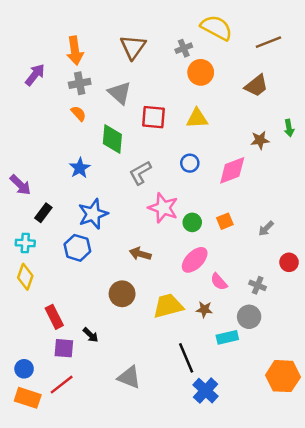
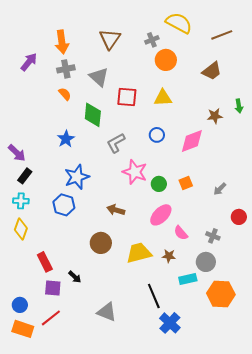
black rectangle: (43, 213) -> (25, 176), moved
orange hexagon: (283, 376) -> (221, 294), moved

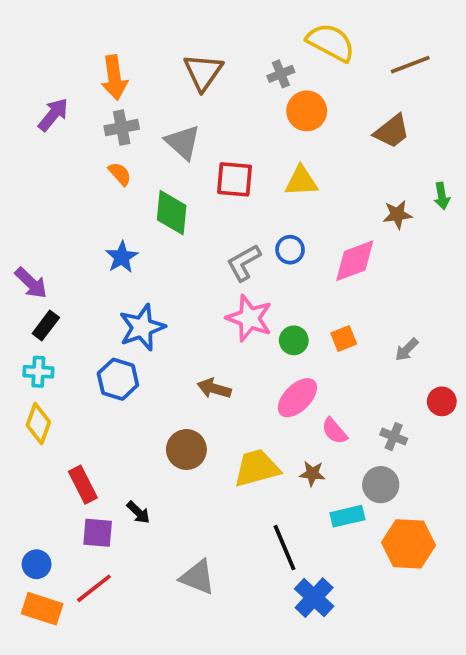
gray L-shape: (116, 143) -> (244, 263), moved

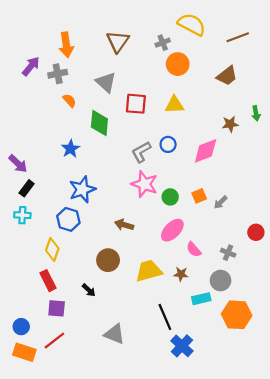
gray cross: (122, 128) -> (58, 74), moved
gray arrow: (407, 350) -> (221, 202), moved
yellow diamond: (38, 424) -> (52, 249), moved
black arrow: (138, 512) -> (89, 290), moved

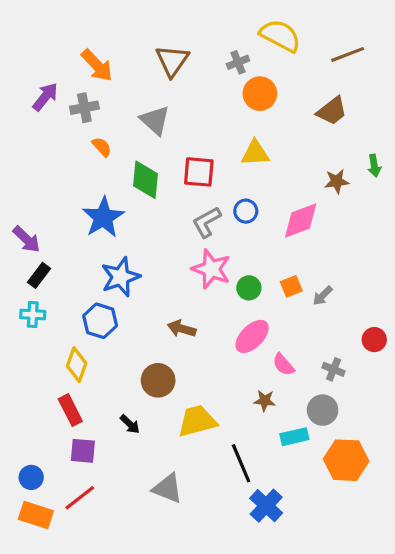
orange arrow: (66, 45) -> (97, 65), turned -35
red square: (136, 104) -> (199, 172), moved
blue star: (71, 149) -> (103, 217), size x1.5
yellow trapezoid: (149, 271) -> (197, 421), moved

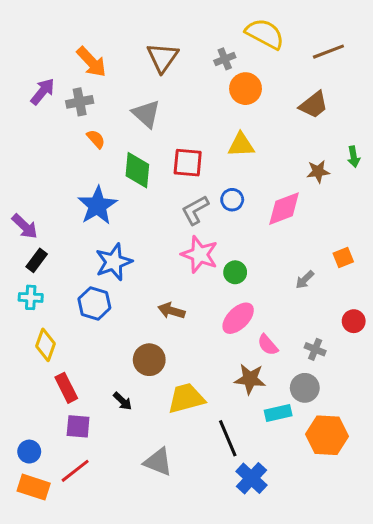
orange square: (291, 286) -> (343, 257), moved
yellow diamond: (77, 365) -> (46, 345), moved
brown star: (265, 401) -> (250, 379), size x1.5

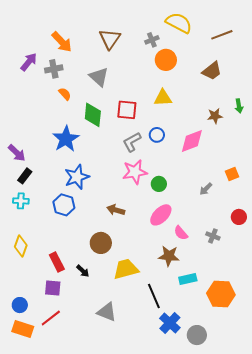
pink star: (200, 255) -> (135, 172), turned -30
yellow diamond: (46, 345) -> (21, 246), moved
red rectangle: (66, 388) -> (57, 262), moved
gray circle: (305, 388) -> (197, 335), moved

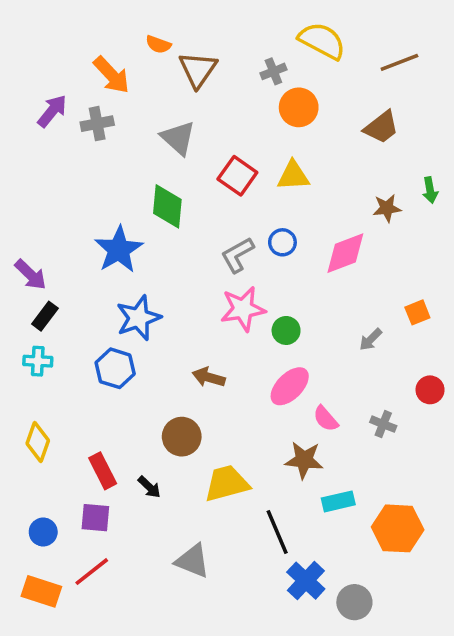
orange semicircle: (65, 94) -> (158, 44), moved, turned 152
red square: (127, 110) -> (237, 176), moved, turned 30
blue circle: (20, 305) -> (43, 532), moved

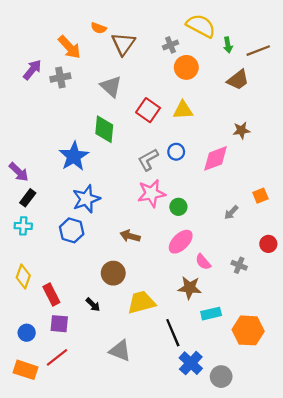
brown line: (399, 62) -> (258, 51), moved
green arrow: (430, 190) -> (228, 45), moved
red rectangle: (103, 471) -> (51, 294), moved

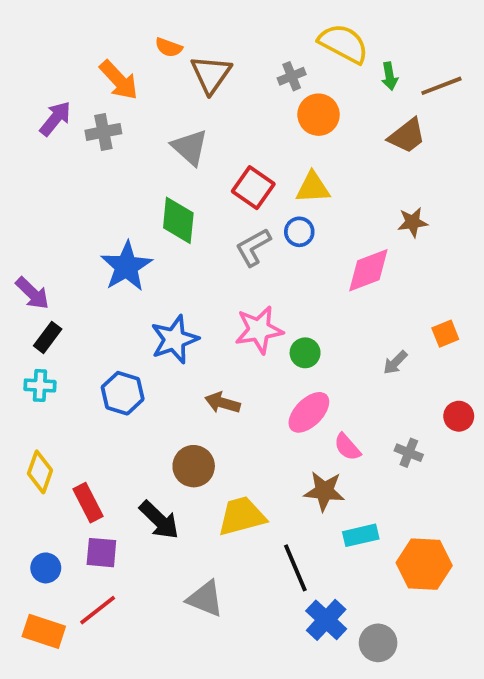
blue circle: (176, 152) -> (299, 232), moved
gray L-shape: (148, 160) -> (253, 247), moved
blue star: (86, 199) -> (174, 339), moved
black arrow: (93, 305) -> (159, 520), size x1.6

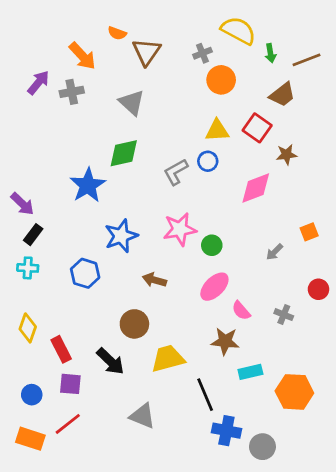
red square: (253, 188) -> (257, 128), moved
green diamond: (178, 220) -> (124, 153), turned 72
blue cross: (326, 620) -> (226, 431), turned -32

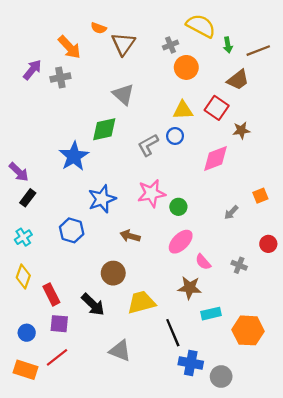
gray triangle: (132, 103) -> (123, 94), moved
cyan cross: (28, 268) -> (23, 237), moved, turned -36

